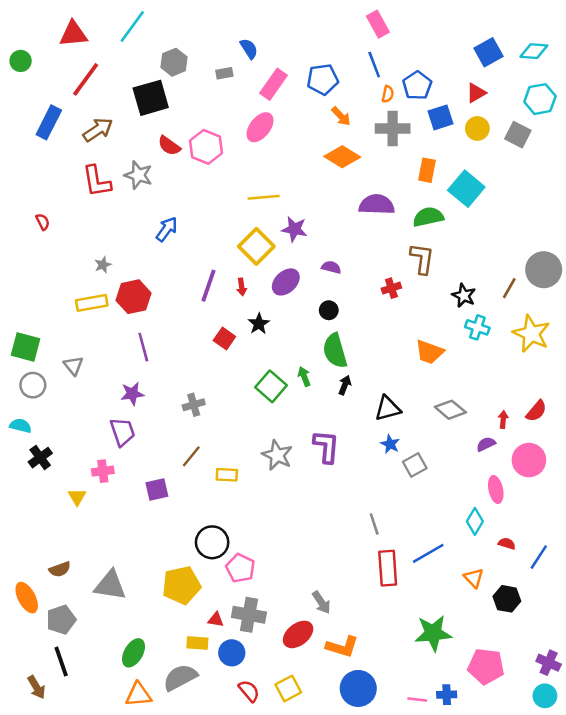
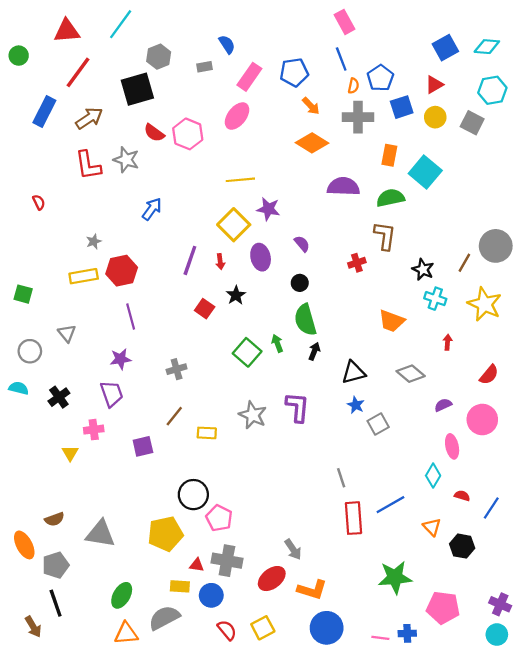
purple semicircle: (331, 267) -> (302, 244), turned 36
purple ellipse: (286, 282) -> (261, 257), turned -60
green square: (25, 347) -> (23, 294), moved, size x0.7
red arrow: (503, 420) -> (448, 342), moved
black cross: (40, 458) -> (59, 397), moved

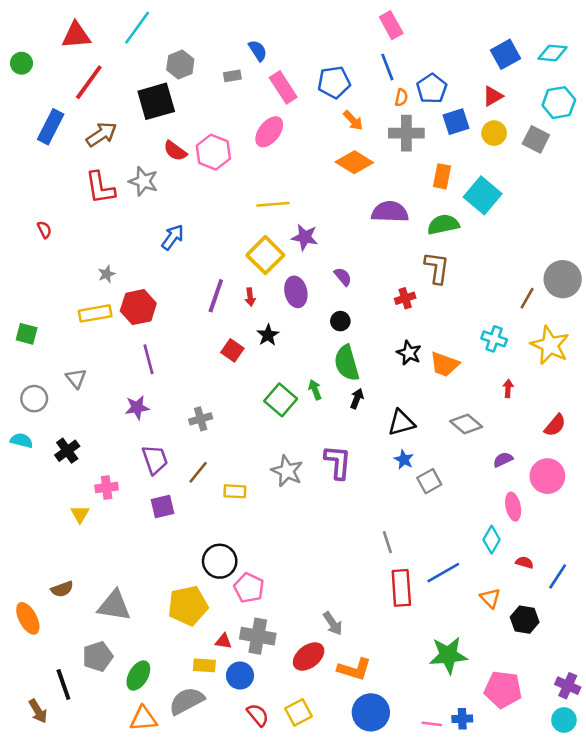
pink rectangle: (249, 77) -> (283, 87), turned -68
black star: (423, 269) -> (409, 353), moved
purple trapezoid: (112, 394) -> (155, 460), moved
gray pentagon: (56, 565) -> (98, 656), moved

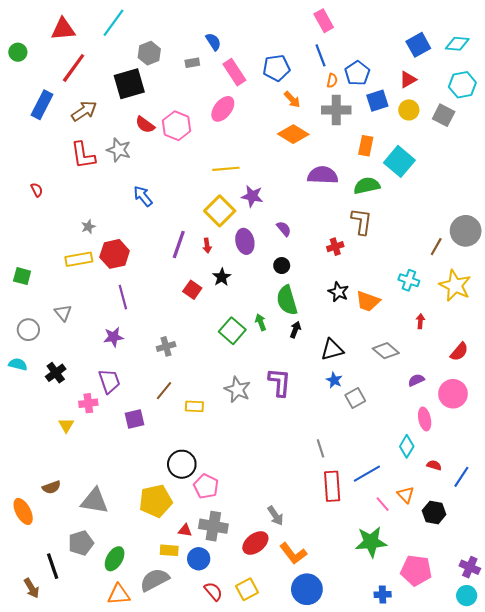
blue arrow: (173, 237) -> (143, 196), turned -75
purple trapezoid: (155, 460) -> (109, 381), moved
orange L-shape: (354, 669) -> (293, 554), turned 36
pink line: (432, 724) -> (383, 504), moved, turned 42

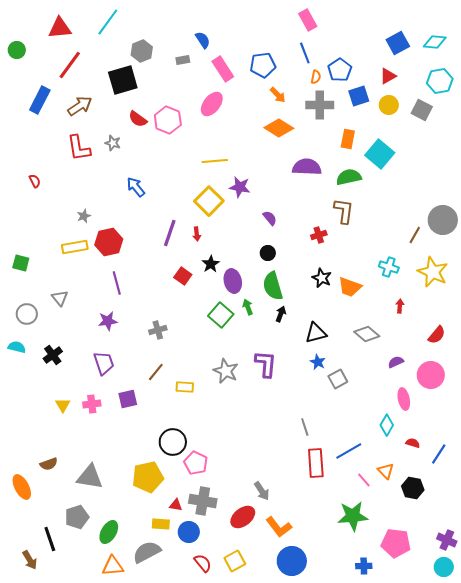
gray star: (119, 150) -> (113, 143), size x0.7
purple ellipse: (245, 241) -> (233, 281), moved
pink cross: (88, 403) -> (92, 404), moved

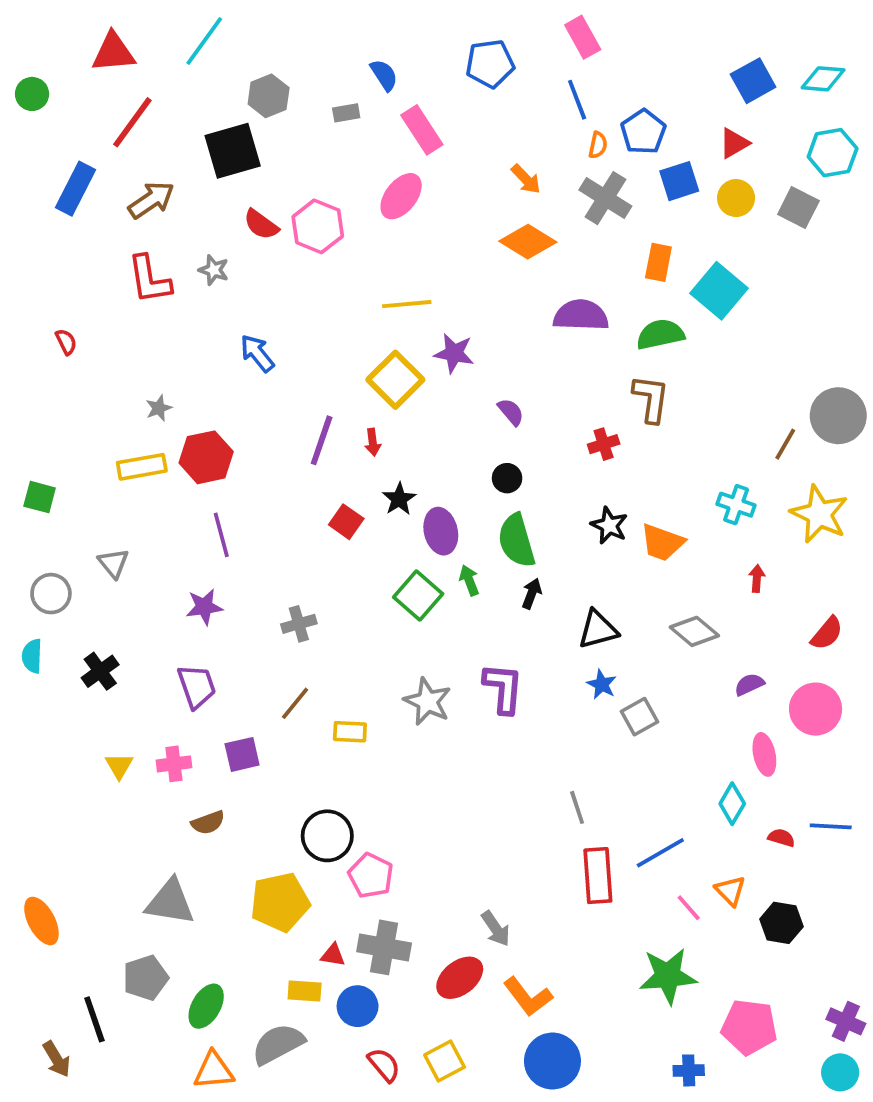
blue pentagon: (263, 65) -> (490, 64), moved
gray cross: (320, 105) -> (605, 198), turned 32
cyan semicircle: (17, 347) -> (32, 656), turned -102
blue line: (439, 454) -> (831, 826), moved, turned 60
brown semicircle: (49, 464) -> (208, 823), moved

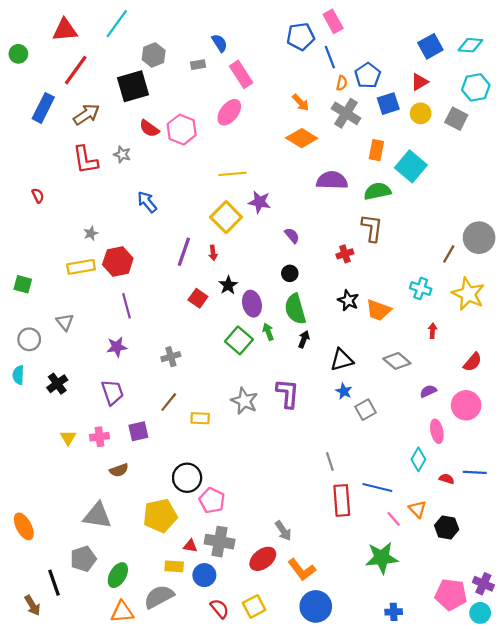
blue pentagon: (490, 64) -> (301, 37), moved
blue line: (660, 853) -> (377, 487), turned 44
pink pentagon: (749, 1027) -> (451, 595), moved

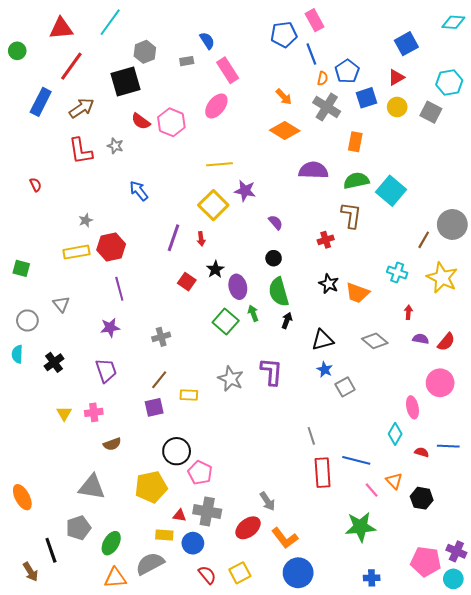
cyan diamond: (470, 45) -> (453, 22), moved
cyan square: (411, 166) -> (391, 191), moved
purple semicircle: (428, 391) -> (421, 339), moved, turned 35
purple square: (138, 431) -> (154, 407), moved

